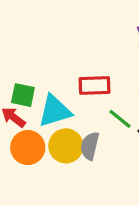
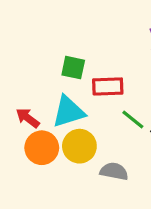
green square: (23, 95) -> (73, 68), moved
gray semicircle: (90, 146) -> (114, 171), moved, turned 88

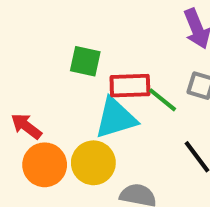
cyan triangle: (68, 112) -> (116, 118), moved
green line: (133, 119) -> (162, 100), moved

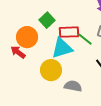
green square: (85, 61) -> (47, 20), turned 35
orange circle: (45, 165) -> (27, 37), moved

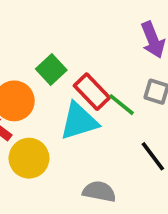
red rectangle: (69, 32) -> (92, 92), turned 48
yellow circle: (51, 70) -> (29, 158), moved

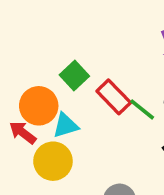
cyan triangle: (79, 121) -> (65, 125), moved, size x0.7

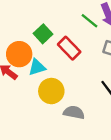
green line: (142, 109) -> (89, 21), moved
yellow circle: (53, 161) -> (51, 91), moved

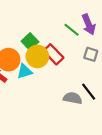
yellow circle: (51, 91) -> (37, 56), moved
gray semicircle: (74, 112) -> (73, 98), moved

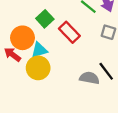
yellow circle: (37, 56) -> (38, 68), moved

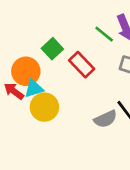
cyan triangle: (39, 50) -> (34, 89), moved
gray semicircle: (89, 78) -> (105, 119), turned 144

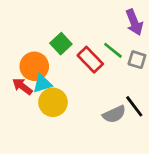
green line: (104, 34) -> (113, 50), moved

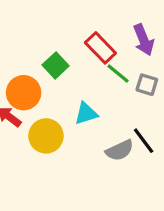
red rectangle: (90, 60) -> (100, 48), moved
cyan triangle: (42, 84) -> (86, 114), moved

